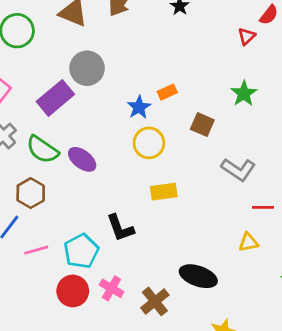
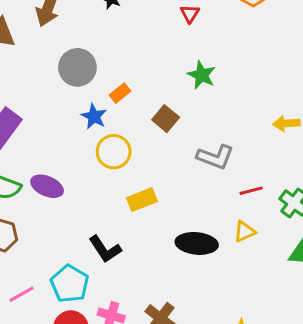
gray circle: (87, 68) -> (77, 67), moved
brown square: (202, 125) -> (166, 119), turned 30
black ellipse: (198, 276) -> (197, 243), moved

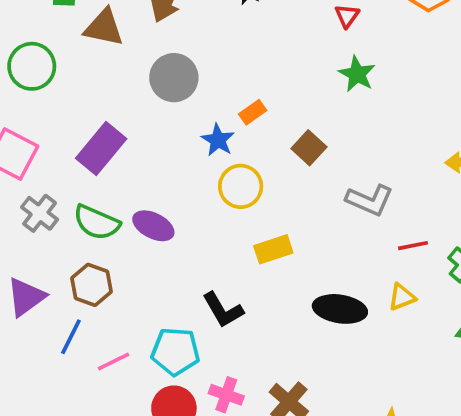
gray circle: (77, 67) -> (174, 78), moved
green star: (202, 75) -> (357, 74), moved
cyan pentagon: (70, 284) -> (175, 351), turned -30

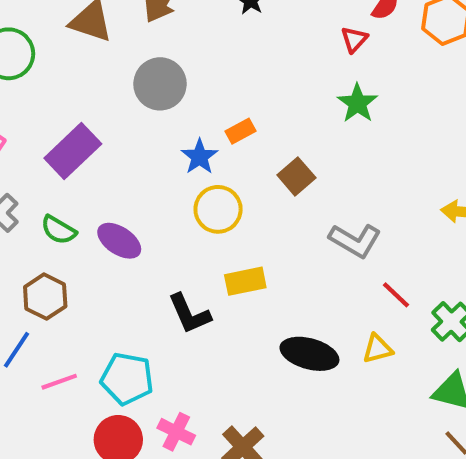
green semicircle: (97, 222) -> (59, 230), size x0.7
red line: (413, 246) -> (396, 295), turned 48
black L-shape: (223, 310) -> (189, 314), moved

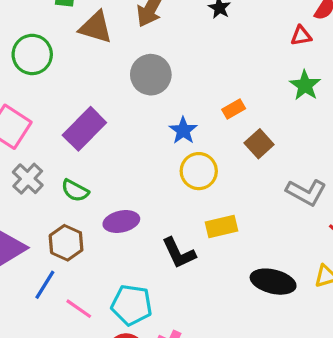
red triangle: (354, 39) -> (301, 36), turned 40
orange rectangle: (240, 131) -> (234, 109), moved
purple ellipse: (119, 241) -> (121, 222), moved, turned -44
pink line: (59, 382) -> (79, 309), turned 56

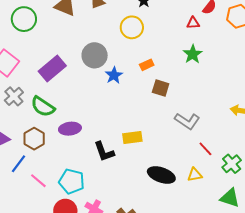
gray circle: (151, 75) -> (95, 55), moved
brown square: (259, 144) -> (161, 88), turned -36
yellow circle: (199, 171) -> (132, 27), moved
green semicircle: (75, 191) -> (43, 107), size x1.4

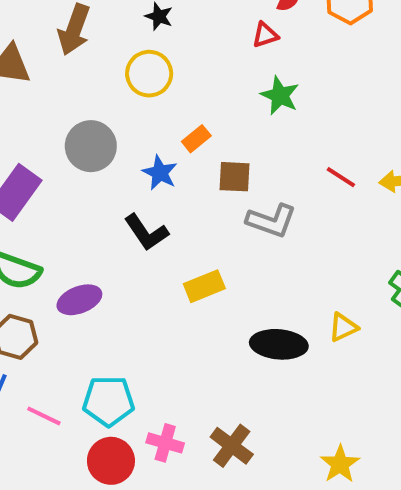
blue star: (114, 75) -> (160, 173), moved
gray L-shape: (187, 121) -> (271, 221), moved
red line: (205, 149) -> (341, 177), moved
black L-shape: (104, 152) -> (146, 232), moved

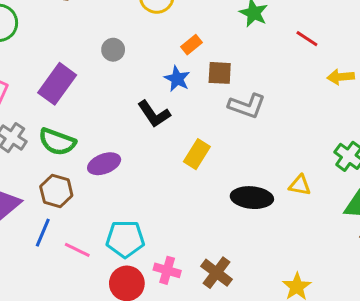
gray circle: (91, 146) -> (113, 50), size x0.6
blue star: (160, 173) -> (177, 79), moved
red line: (341, 177) -> (307, 39), moved
yellow rectangle: (204, 286) -> (197, 154), turned -36
yellow triangle: (343, 327) -> (300, 185), turned 35

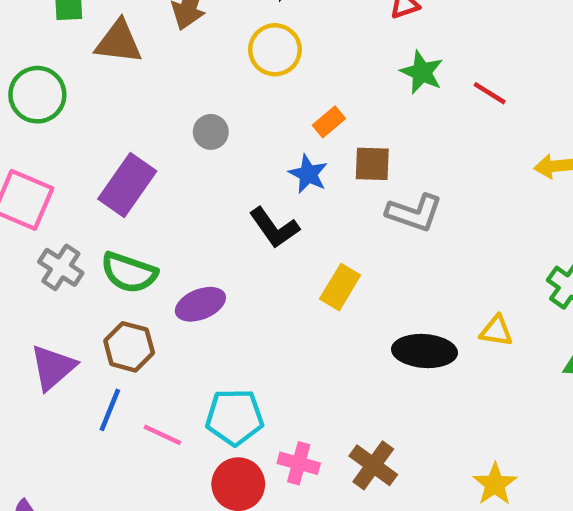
red line: (307, 39) -> (490, 93), moved

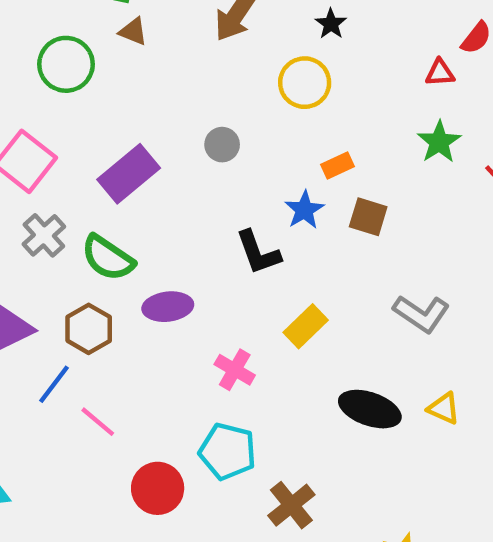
brown triangle: (119, 42) -> (133, 31), moved, size x0.6
gray L-shape: (414, 213) -> (421, 314), moved
cyan pentagon: (235, 417) -> (228, 451), moved
pink cross: (299, 463) -> (235, 370), moved

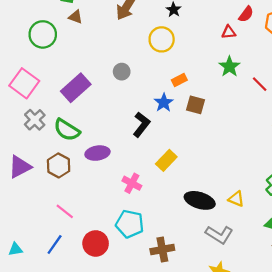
black L-shape: (258, 252) -> (141, 125), turned -120
gray L-shape: (421, 314) -> (219, 235), moved
blue line: (54, 384) -> (55, 245), moved
brown cross: (291, 505) -> (162, 249), turned 30

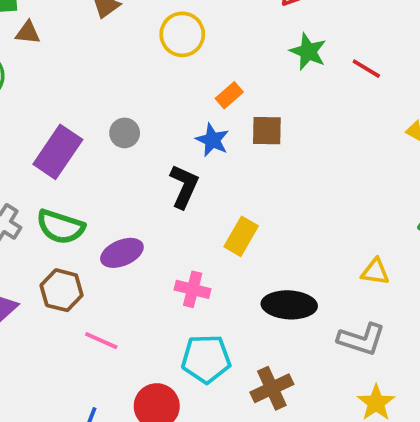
gray circle: (122, 72) -> (125, 133), moved
black ellipse: (200, 200) -> (289, 305), moved
pink line: (65, 211) -> (101, 341), moved

